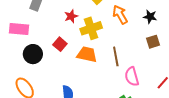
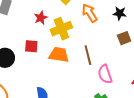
red square: (60, 44) -> (31, 46), turned -32

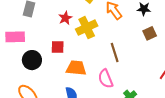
orange trapezoid: (59, 55) -> (76, 68), moved
pink semicircle: (105, 74) -> (106, 79), moved

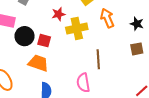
black circle: (32, 60) -> (25, 36), moved
orange trapezoid: (76, 68) -> (38, 63), moved

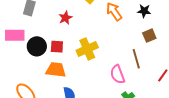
yellow cross: (77, 28) -> (87, 49), moved
brown line: (98, 59) -> (136, 59), moved
pink semicircle: (83, 83) -> (118, 74), moved

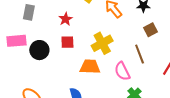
red square: (57, 47) -> (67, 42), moved
yellow cross: (87, 49) -> (102, 43), moved
orange trapezoid: (56, 70) -> (90, 67), moved

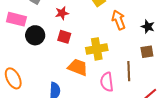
red star: (66, 19) -> (62, 13), moved

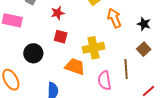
black circle: (35, 35) -> (33, 53), moved
brown square: (147, 52) -> (144, 49), turned -32

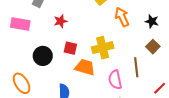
red star: (58, 13) -> (61, 21), moved
red square: (61, 37) -> (70, 48), moved

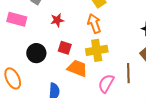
orange arrow: (122, 17) -> (94, 24), moved
pink semicircle: (115, 80) -> (106, 83), turned 36

